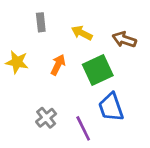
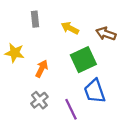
orange arrow: (58, 65) -> (42, 69), moved

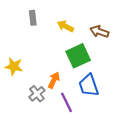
yellow star: (15, 53) -> (14, 66), moved
orange arrow: (42, 69) -> (54, 80), moved

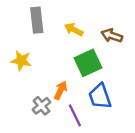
gray rectangle: (33, 18) -> (37, 20), size x1.5
yellow star: (14, 66) -> (21, 61), moved

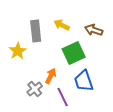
gray rectangle: (37, 20) -> (36, 31), moved
yellow star: (21, 61) -> (18, 51), turned 30

